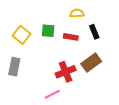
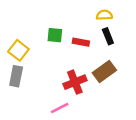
yellow semicircle: (77, 13) -> (104, 15), moved
yellow square: (21, 35) -> (18, 50), moved

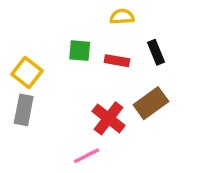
yellow semicircle: (104, 15) -> (122, 17), moved
red cross: (75, 82) -> (109, 118), turned -30

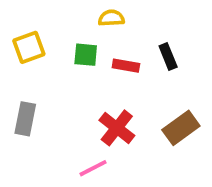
yellow semicircle: (122, 17) -> (111, 18), moved
yellow square: (27, 73) -> (29, 47), moved, turned 32
brown rectangle: (151, 103) -> (181, 128), moved

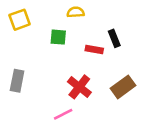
yellow square: (29, 47) -> (20, 20), moved
red rectangle: (126, 66) -> (94, 50), moved

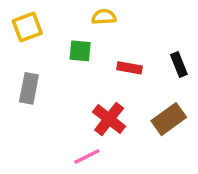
black rectangle: (114, 38) -> (179, 65), moved
gray rectangle: (17, 81) -> (29, 88), moved

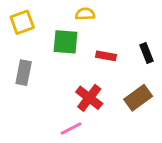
green square: (80, 51) -> (65, 42), size x1.4

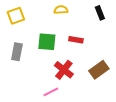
green square: (65, 42) -> (47, 42), moved
black rectangle: (147, 53) -> (100, 13), moved

